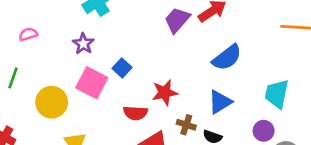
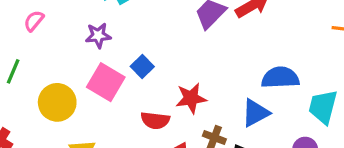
pink semicircle: (28, 34) -> (34, 21), turned -36
purple star: (83, 44) -> (98, 35), turned 30
blue semicircle: (227, 58) -> (280, 78), moved, turned -148

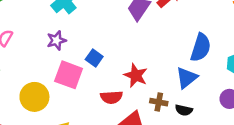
blue semicircle: (280, 78) -> (201, 48), turned 120
red star: (191, 98) -> (136, 75), turned -30

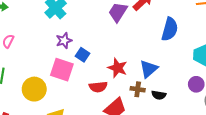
purple star: (56, 40) -> (64, 41), moved
blue semicircle: (201, 48) -> (170, 29), moved
blue triangle: (187, 78) -> (149, 69), moved

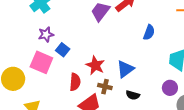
blue semicircle: (170, 29) -> (149, 32), size x0.7
red semicircle: (98, 87) -> (75, 82), turned -84
brown cross: (138, 89) -> (105, 87), moved

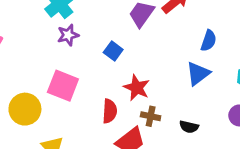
purple star: (46, 34) -> (68, 35), moved
blue square: (63, 50) -> (113, 51), moved
blue triangle: (125, 69) -> (198, 73), moved

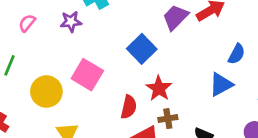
purple star: (68, 35) -> (71, 22), moved
blue square: (113, 51) -> (142, 49), size x1.5
brown cross: (151, 116) -> (168, 119), turned -30

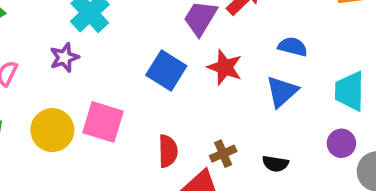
blue semicircle: (237, 54) -> (293, 47), turned -90
red star: (159, 88) -> (225, 67), moved
yellow circle: (46, 92) -> (52, 130), moved

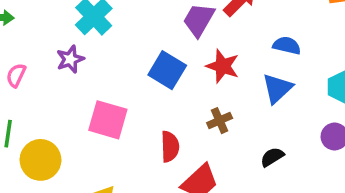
yellow circle: (52, 130) -> (40, 160), moved
brown cross: (223, 154) -> (220, 121), moved
black semicircle: (275, 164) -> (272, 157), turned 140

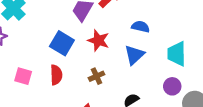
pink square: (108, 120) -> (23, 76), size x0.7
red semicircle: (170, 147) -> (56, 75), moved

